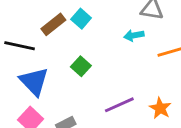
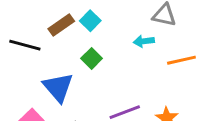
green square: (81, 66) -> (92, 58), moved
blue triangle: (34, 81) -> (58, 87), moved

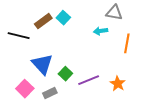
green square: (92, 58) -> (65, 74), moved
orange line: (181, 60) -> (127, 43), turned -66

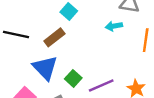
brown rectangle: (43, 21) -> (54, 37), moved

